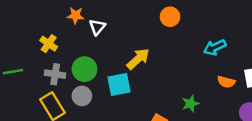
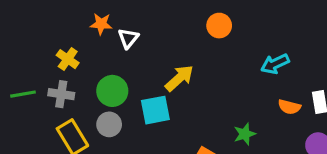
gray cross: (55, 74) -> (61, 94), moved

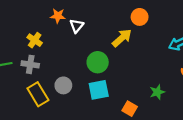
yellow arrow: (179, 78) -> (122, 38), moved
green circle: (112, 91) -> (98, 62), moved
cyan square: (155, 110) -> (99, 90), moved

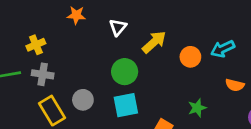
orange circle: (140, 17) -> (190, 57), moved
white triangle: (77, 26) -> (118, 27), moved
yellow cross: (35, 40) -> (36, 45), moved, turned 32

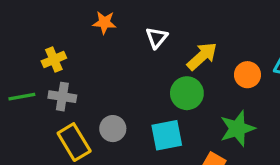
green circle: (125, 72) -> (187, 93), moved
green star: (197, 108) -> (237, 129), moved, size x1.5

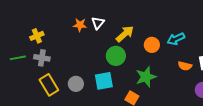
orange star: (104, 23) -> (80, 25), moved
gray circle: (113, 129) -> (76, 84), moved

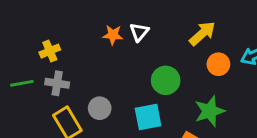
yellow arrow: (125, 34) -> (202, 33), moved
gray circle: (76, 84) -> (100, 108), moved

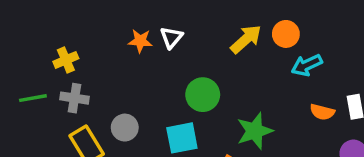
orange circle: (218, 64) -> (286, 34), moved

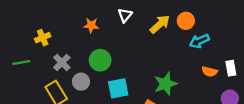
white triangle: (172, 37) -> (125, 15), moved
green circle: (203, 95) -> (100, 60), moved
gray cross: (74, 98) -> (62, 62), moved, turned 36

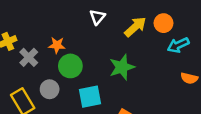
orange star: (91, 25) -> (57, 45), moved
gray cross: (62, 62) -> (29, 57), moved
green star: (166, 84) -> (122, 67), moved

